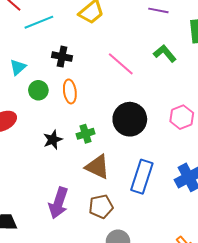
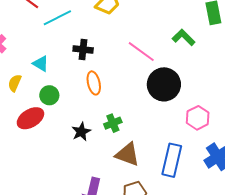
cyan triangle: (18, 67) -> (41, 64), turned -42
green circle: (38, 90) -> (49, 95), moved
pink hexagon: (182, 117) -> (198, 118), moved
black circle: (130, 119) -> (164, 84), moved

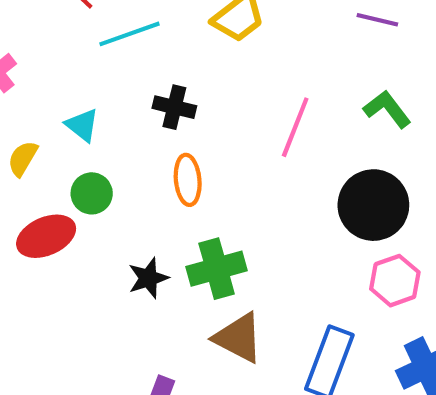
pink line: (141, 52) -> (295, 127), turned 68
black circle: (164, 84) -> (373, 205), moved
green cross: (113, 123) -> (217, 269), size x1.5

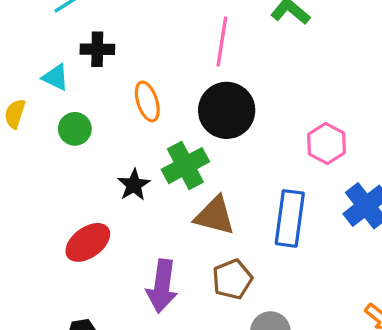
black cross: (174, 107) -> (97, 49), moved
black circle: (373, 205) -> (227, 110), moved
red ellipse: (46, 236) -> (88, 242), moved

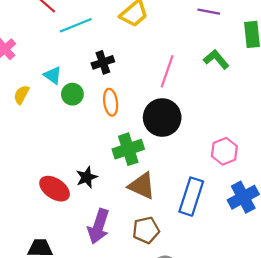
black cross: (97, 49) -> (103, 62), moved, turned -30
green circle: (75, 129) -> (72, 94), moved
black star: (134, 185) -> (87, 177), moved
red ellipse: (88, 242) -> (55, 189), turned 60

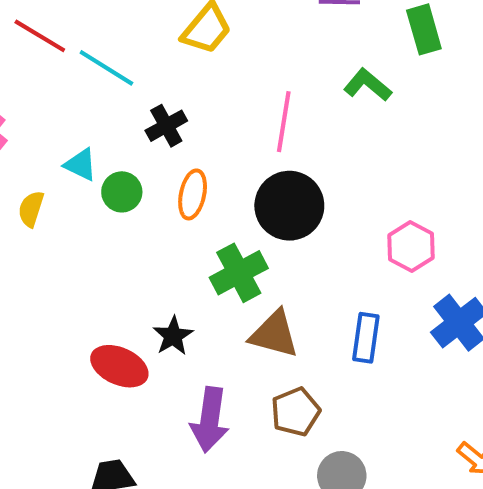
cyan line: (76, 25) -> (106, 68), turned 64
orange ellipse: (111, 102) -> (193, 194), turned 30
blue rectangle: (191, 197) -> (366, 338), size x0.7

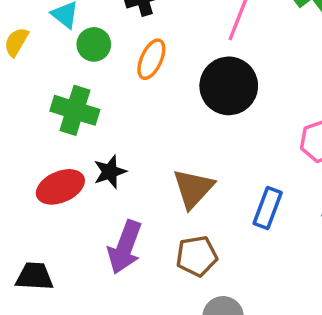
green cross: (239, 273) -> (75, 110), moved, turned 33
brown triangle: (274, 334) -> (193, 188), turned 45
red ellipse: (119, 366) -> (60, 187), turned -60

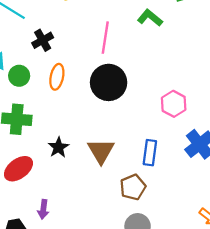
black star: (110, 172) -> (58, 147), moved
purple arrow: (125, 247) -> (43, 209), moved, size x0.6
brown pentagon: (197, 256) -> (133, 187), moved

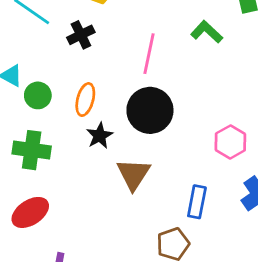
black cross: (43, 40) -> (81, 35), moved
black star: (58, 147) -> (100, 136), moved
brown triangle: (101, 151) -> (134, 174), moved

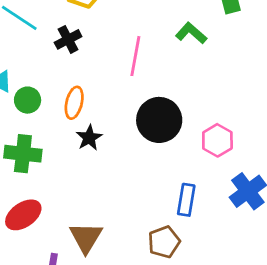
black circle: (150, 110) -> (159, 120), moved
brown triangle: (134, 174) -> (86, 237), moved

